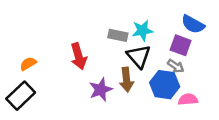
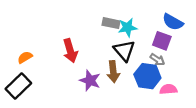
gray rectangle: (118, 35) -> (111, 23), moved
purple star: (101, 90) -> (90, 80), turned -30

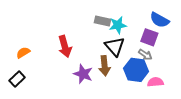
black rectangle: (18, 86) -> (17, 79), size x0.7

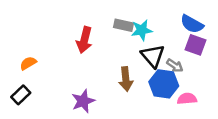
purple square: (149, 37) -> (196, 45), moved
red arrow: (65, 46) -> (84, 40), moved, turned 30
black triangle: (115, 46) -> (153, 56), moved
purple star: (83, 74) -> (83, 101), moved, turned 30

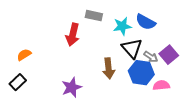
blue semicircle: (192, 24) -> (146, 22), moved
gray rectangle: (123, 25) -> (94, 16), moved
purple square: (196, 45) -> (169, 55), moved, turned 30

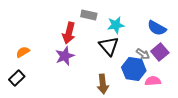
blue semicircle: (146, 22) -> (157, 28), moved
black triangle: (132, 48) -> (109, 46), moved
brown arrow: (109, 68) -> (103, 84), moved
purple star: (72, 87) -> (65, 56), moved

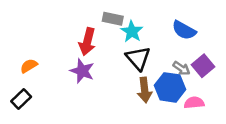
cyan star: (116, 25) -> (132, 31), moved, turned -30
blue semicircle: (157, 28) -> (184, 30), moved
purple star: (65, 56) -> (82, 71), turned -30
brown arrow: (103, 84) -> (145, 90), moved

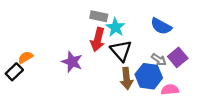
red arrow: (87, 42) -> (98, 40), moved
black rectangle: (21, 99) -> (14, 72), moved

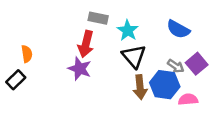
gray rectangle: (99, 16) -> (98, 18), moved
red arrow: (98, 40) -> (86, 44), moved
orange semicircle: (25, 57) -> (27, 54), moved, turned 112

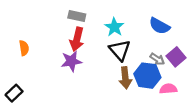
gray rectangle: (98, 18) -> (77, 16), moved
purple star: (80, 69) -> (71, 61), turned -30
black rectangle: (16, 80) -> (14, 93), moved

